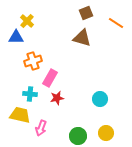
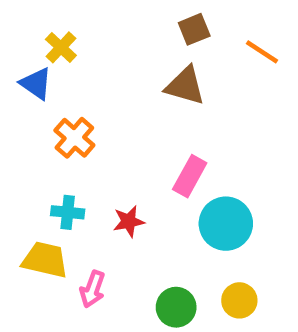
blue triangle: (16, 37) -> (36, 84), turned 35
orange cross: (33, 61) -> (74, 138), turned -30
pink rectangle: (50, 78) -> (190, 176), moved
cyan circle: (100, 99) -> (226, 224), size x1.5

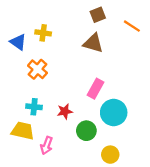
yellow cross: (61, 47) -> (43, 33), moved, turned -35
yellow circle: (239, 300) -> (110, 155), moved
green circle: (176, 307) -> (86, 131), moved

